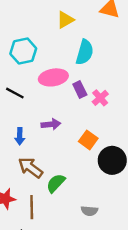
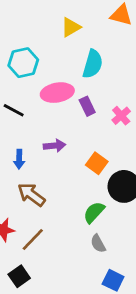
pink cross: (100, 98) -> (121, 116), moved
green semicircle: (56, 183) -> (94, 212), moved
brown line: (32, 207) -> (33, 239), turned 45
gray semicircle: (89, 211) -> (98, 244), turned 56

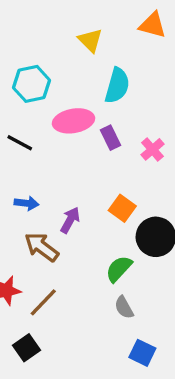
yellow triangle: (71, 27) -> (90, 40), turned -45
purple arrow: (55, 146) -> (70, 220), moved, turned -55
blue arrow: (19, 159) -> (26, 203), turned -84

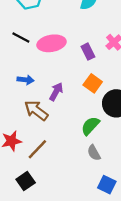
pink ellipse: (74, 121) -> (51, 43), moved
purple rectangle: (110, 138) -> (88, 52), moved

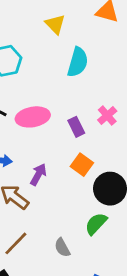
green semicircle: (90, 126) -> (96, 224), moved
gray semicircle: (94, 153) -> (62, 248), moved

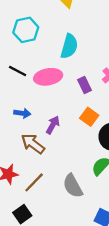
cyan semicircle: (78, 62) -> (69, 46), moved
gray semicircle: (62, 248) -> (73, 186), size x1.5

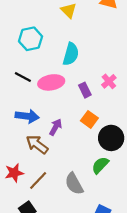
blue arrow: (22, 113) -> (27, 116), size x1.5

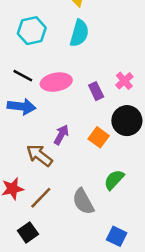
cyan semicircle: (71, 54) -> (79, 33), moved
blue arrow: (27, 116) -> (21, 106), moved
orange square: (89, 119) -> (99, 137), moved
black circle: (111, 138) -> (127, 121), moved

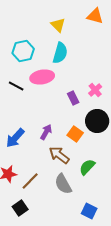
pink ellipse: (56, 82) -> (42, 77), moved
blue arrow: (21, 106) -> (15, 138), moved, turned 125
brown arrow: (39, 155) -> (59, 155), moved

